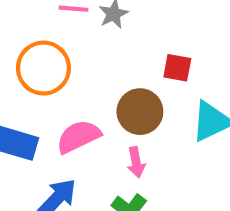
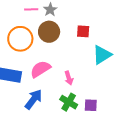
brown circle: (140, 112) -> (49, 32), moved

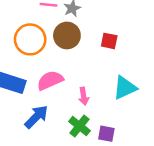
cyan triangle: (102, 55) -> (125, 88), moved

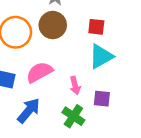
cyan triangle: (125, 88) -> (101, 56), moved
purple square: (106, 134) -> (102, 99), moved

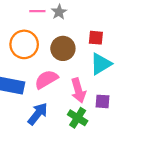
brown circle: (53, 25) -> (63, 48), moved
pink arrow: (75, 86) -> (78, 90), size x1.5

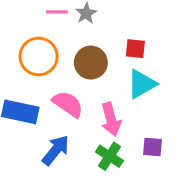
pink semicircle: (46, 79) -> (68, 104), turned 65
purple square: (102, 101) -> (152, 147), moved

